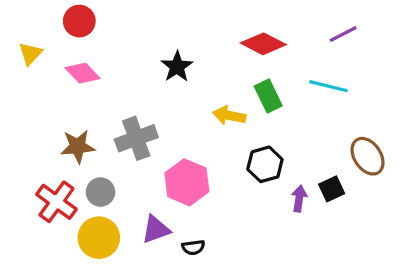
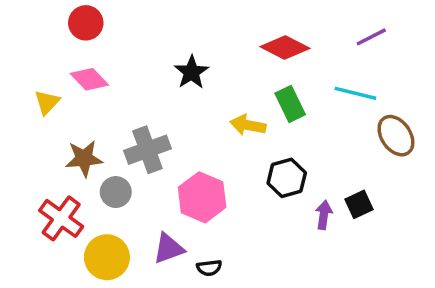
yellow triangle: (30, 54) -> (47, 102), moved
brown ellipse: (368, 156) -> (396, 136), moved
gray circle: (100, 192) -> (116, 192), moved

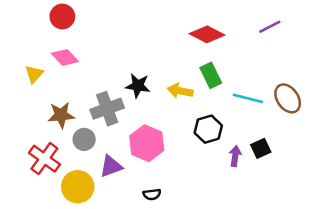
black star: (192, 72) -> (138, 86), moved, turned -30
cyan line: (355, 93) -> (248, 98), moved
purple triangle: (169, 248) -> (111, 166), moved

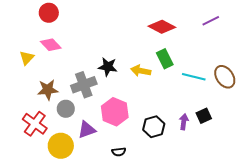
black hexagon: (208, 129) -> (154, 127), moved

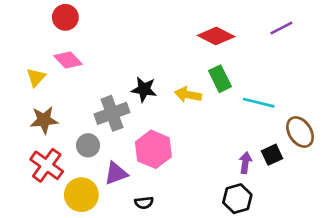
brown ellipse: (225, 77) -> (300, 132), moved
brown star: (48, 90) -> (44, 120), moved
black hexagon: (154, 127) -> (237, 199), moved
black semicircle: (119, 152) -> (144, 203), moved

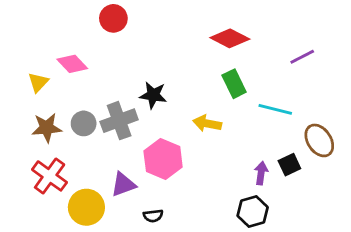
red circle: (65, 17) -> (113, 18), moved
purple line: (281, 28) -> (302, 57), moved
yellow arrow: (188, 95) -> (207, 123), moved
gray circle: (88, 145) -> (84, 123), moved

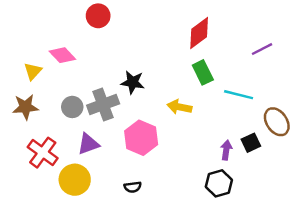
red diamond: (230, 38) -> (199, 33), turned -64
brown star: (47, 128) -> (25, 107), moved
purple triangle: (123, 185) -> (88, 144), moved

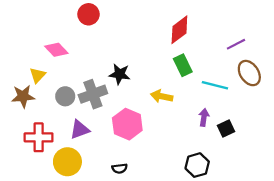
yellow triangle: (33, 71) -> (37, 75), moved
brown ellipse: (277, 122) -> (249, 73), moved
purple arrow: (226, 150) -> (204, 117), moved
red cross: (43, 153) -> (39, 137), turned -36

